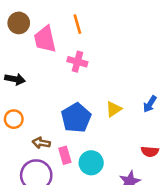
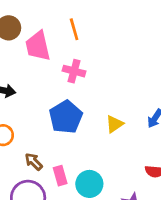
blue pentagon: (76, 118) -> (66, 117), moved
brown arrow: (41, 143) -> (34, 162), turned 35

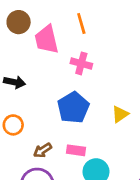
brown arrow: (34, 162) -> (43, 150), turned -78
pink rectangle: (60, 176) -> (76, 150), moved, turned -66

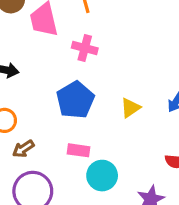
brown arrow: (43, 150) -> (23, 149), moved

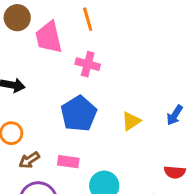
pink rectangle: (78, 150) -> (68, 162), moved

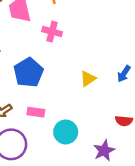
blue pentagon: (79, 114) -> (28, 72), moved

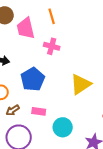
yellow triangle: (88, 79) -> (81, 84), size x1.6

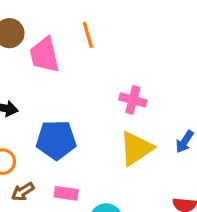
pink cross: (52, 46) -> (133, 100), moved
blue pentagon: (33, 79) -> (56, 140), turned 30

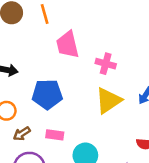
orange line: (88, 35) -> (45, 14), moved
pink trapezoid: (44, 55) -> (68, 45), moved

